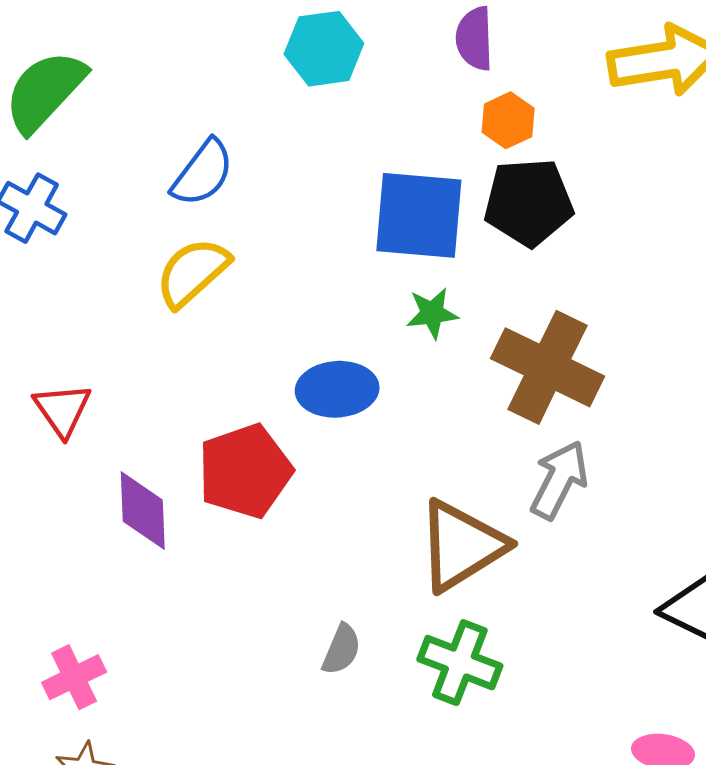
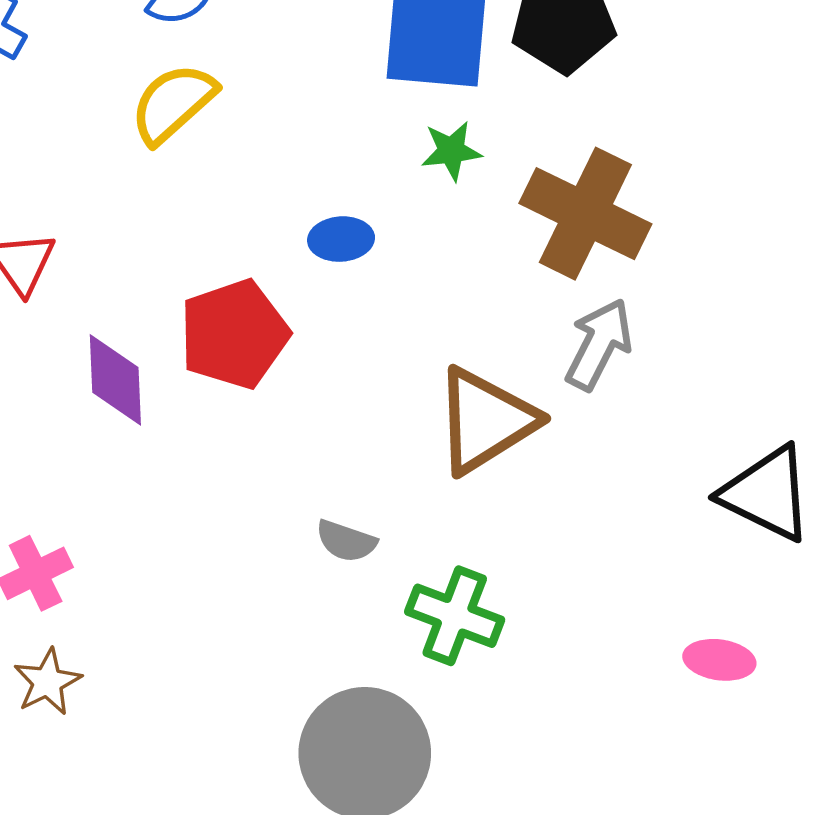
blue ellipse: (337, 389) -> (341, 239), size x0.7
gray semicircle: (341, 649) -> (346, 541), turned 86
green cross: (460, 663) -> (455, 616), moved

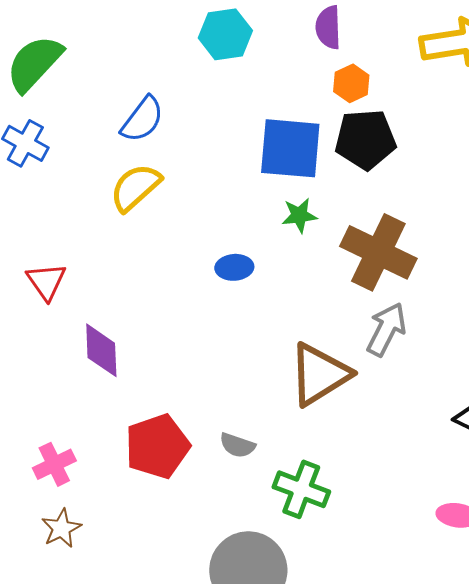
red pentagon: (234, 334) -> (157, 446), moved

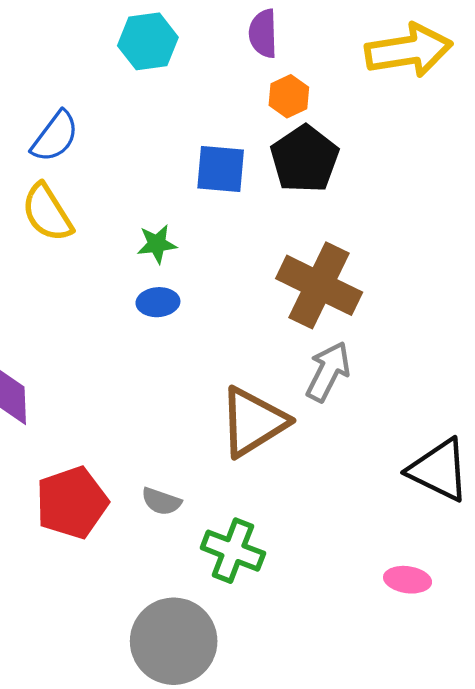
black pentagon: (365, 139) -> (305, 159), turned -30
blue square: (290, 148) -> (221, 169), size x0.7
yellow semicircle: (135, 187) -> (47, 213), turned -80
green star: (299, 215) -> (157, 244), moved

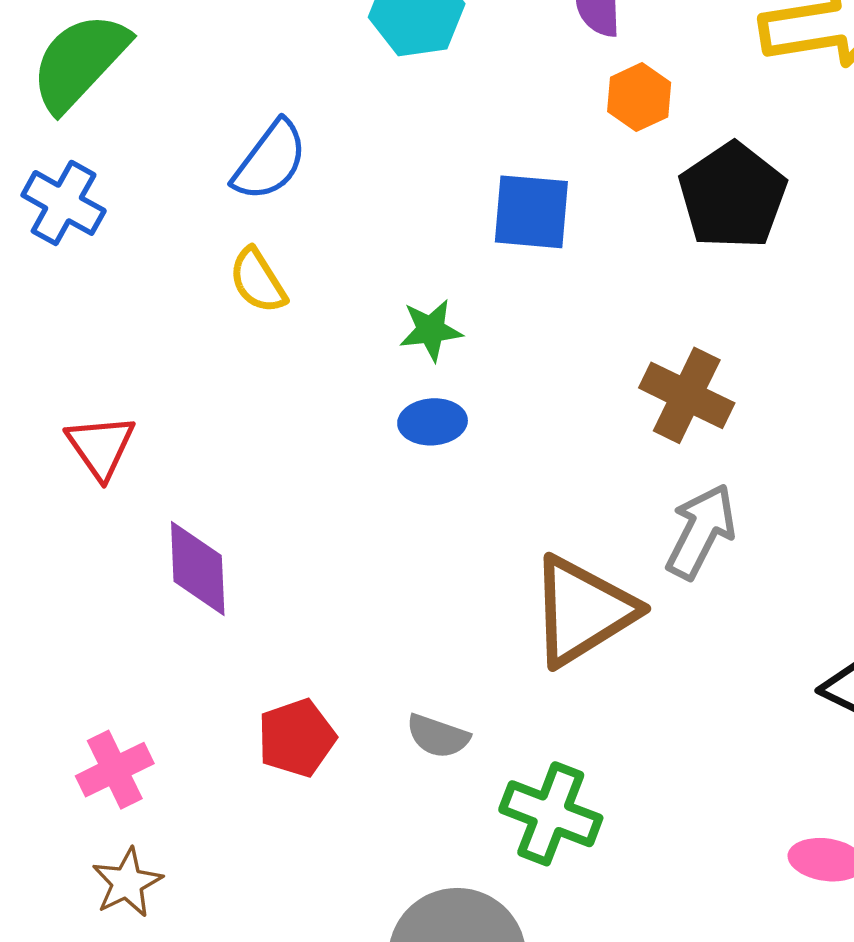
black pentagon: (305, 159) -> (733, 196), moved
yellow semicircle: (47, 213) -> (258, 281), size x0.7
brown cross: (319, 285) -> (687, 395), size x0.7
red pentagon: (72, 502) -> (297, 738), size x0.7

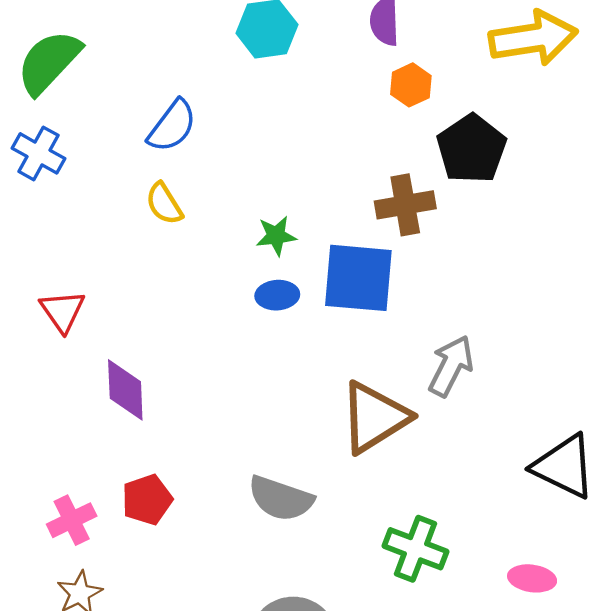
blue square: (531, 212) -> (358, 278), moved, size x1.4
brown cross: (687, 395) -> (405, 205), moved, turned -36
gray semicircle: (438, 736) -> (281, 498), size x1.6
red pentagon: (297, 738) -> (147, 500), moved
green cross: (551, 814) -> (415, 549), moved

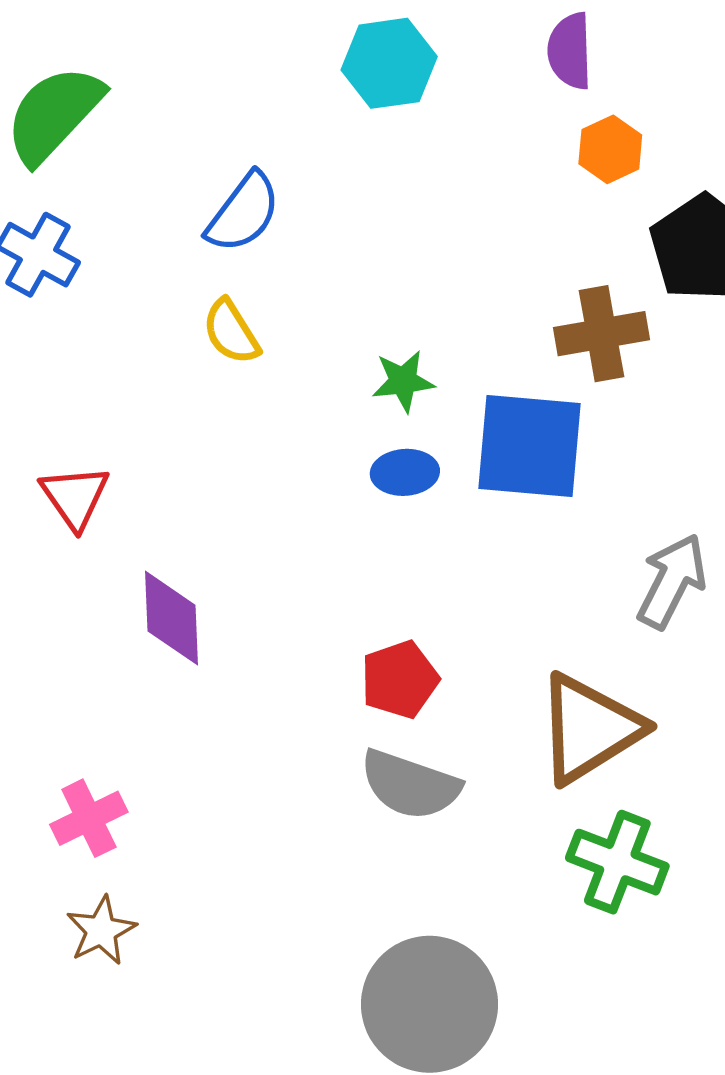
brown triangle: (374, 417) -> (589, 729), moved
red pentagon: (147, 500) -> (400, 680), moved

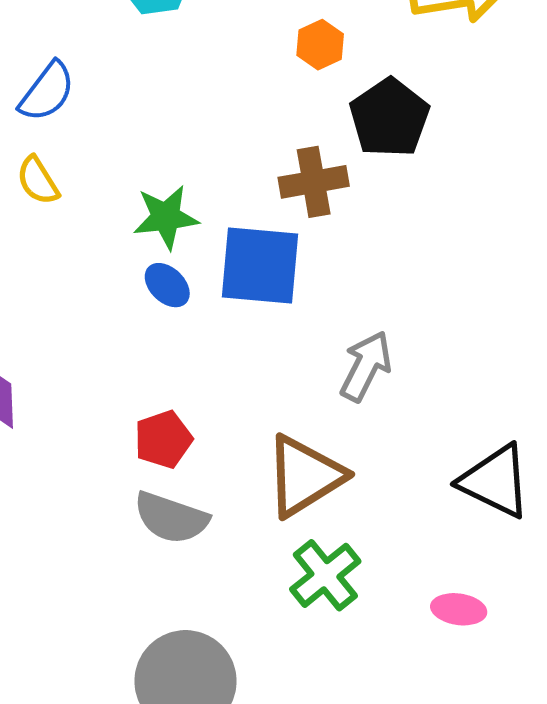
green star: (403, 381) -> (166, 217), size x1.4
blue ellipse: (405, 472) -> (167, 285), turned 48
green cross: (617, 862) -> (325, 575), turned 30

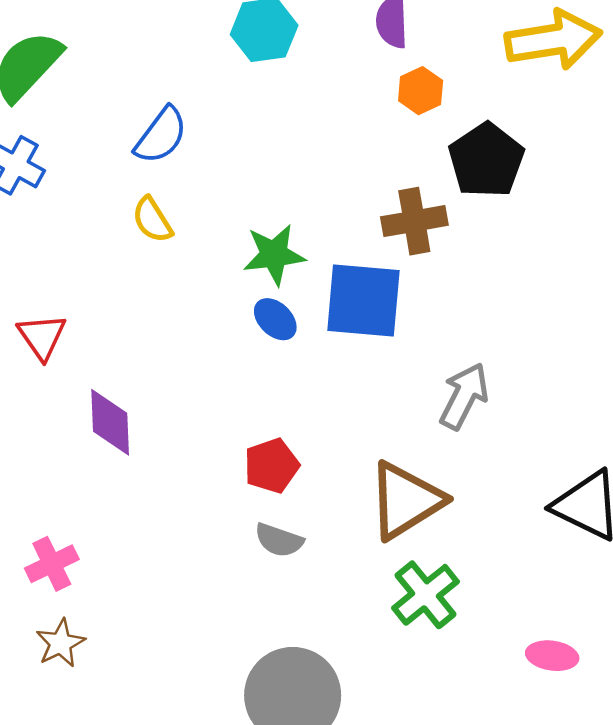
gray semicircle: (171, 518) -> (279, 540), size x0.7
pink ellipse: (459, 609) -> (552, 656), moved

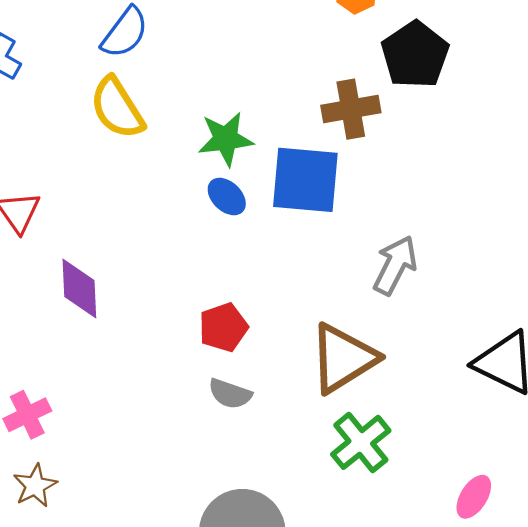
yellow semicircle: (152, 220) -> (117, 108), size x1.5
pink ellipse: (552, 656) -> (474, 497), turned -66

